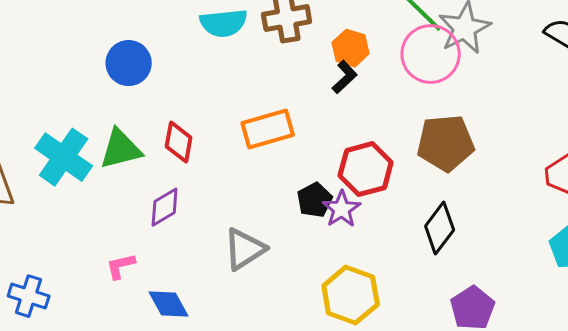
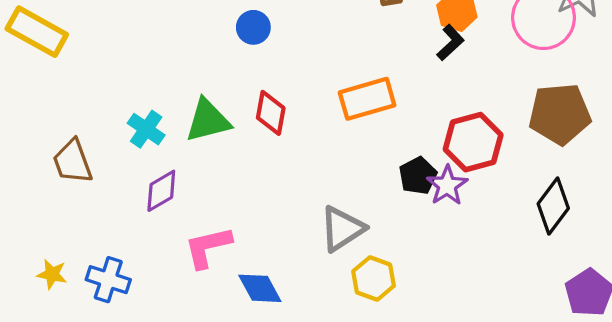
blue circle: (129, 63) -> (253, 27), moved, size x0.7
cyan cross: (64, 157) -> (146, 129), size x0.6
purple diamond: (165, 207) -> (161, 191), moved
pink L-shape: (121, 266) -> (208, 247), size x1.5
yellow hexagon: (351, 295) -> (374, 279), moved, size x0.7

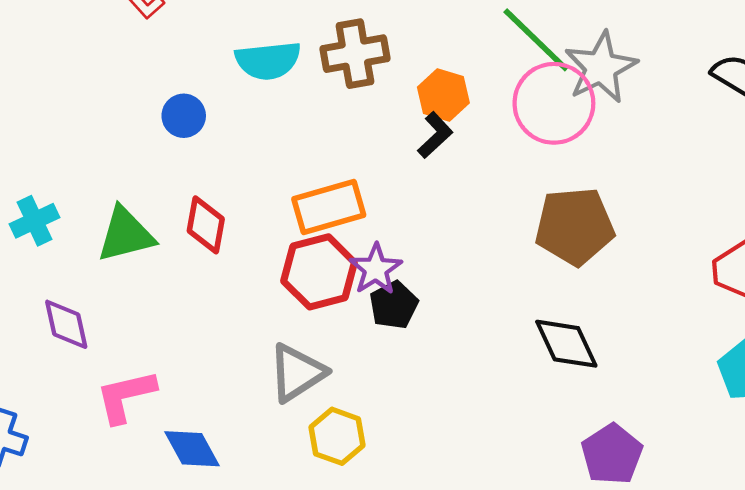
cyan cross: (146, 129) -> (34, 221), moved, turned 30
red hexagon: (473, 142) -> (319, 272), moved
purple star: (447, 185) -> (376, 269), moved
purple diamond: (161, 191) -> (66, 324), turned -72
black diamond: (553, 206) -> (566, 344), turned -62

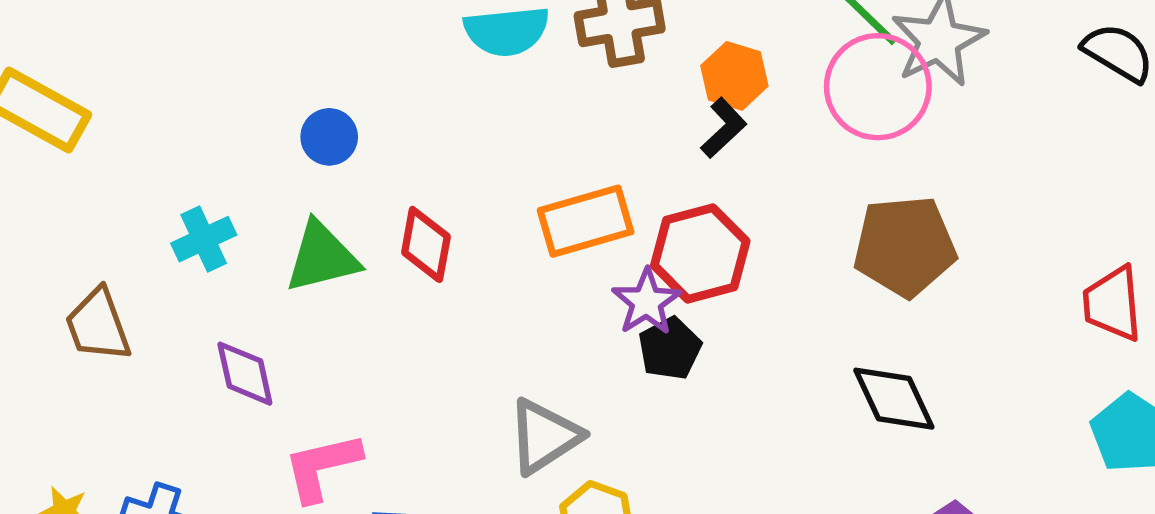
blue circle: (184, 116) -> (329, 137), moved
red hexagon: (319, 272) -> (700, 253), moved

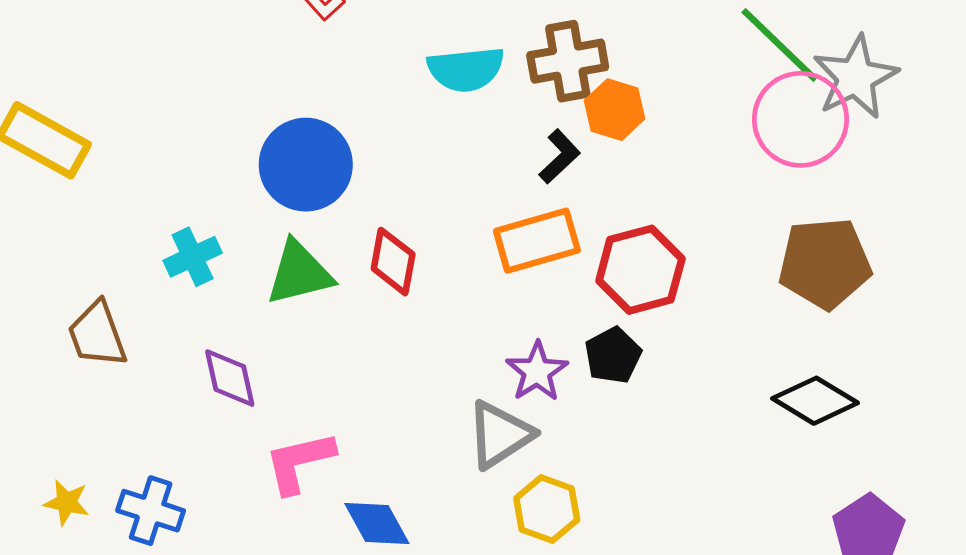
orange hexagon: (734, 76) -> (615, 110), moved
black L-shape: (724, 128) -> (560, 157), moved
blue circle: (329, 137) -> (306, 165), size x1.8
purple star: (647, 302) -> (537, 372), moved
black diamond: (894, 399) -> (815, 401), turned -34

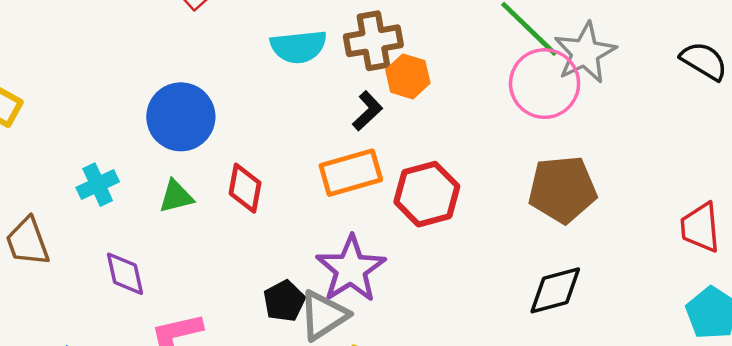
green triangle: (299, 273) -> (176, 196), size x0.7
black pentagon: (613, 355) -> (284, 301), moved
purple star: (537, 372) -> (351, 269), size x1.5
black diamond: (815, 401) -> (555, 290), turned -46

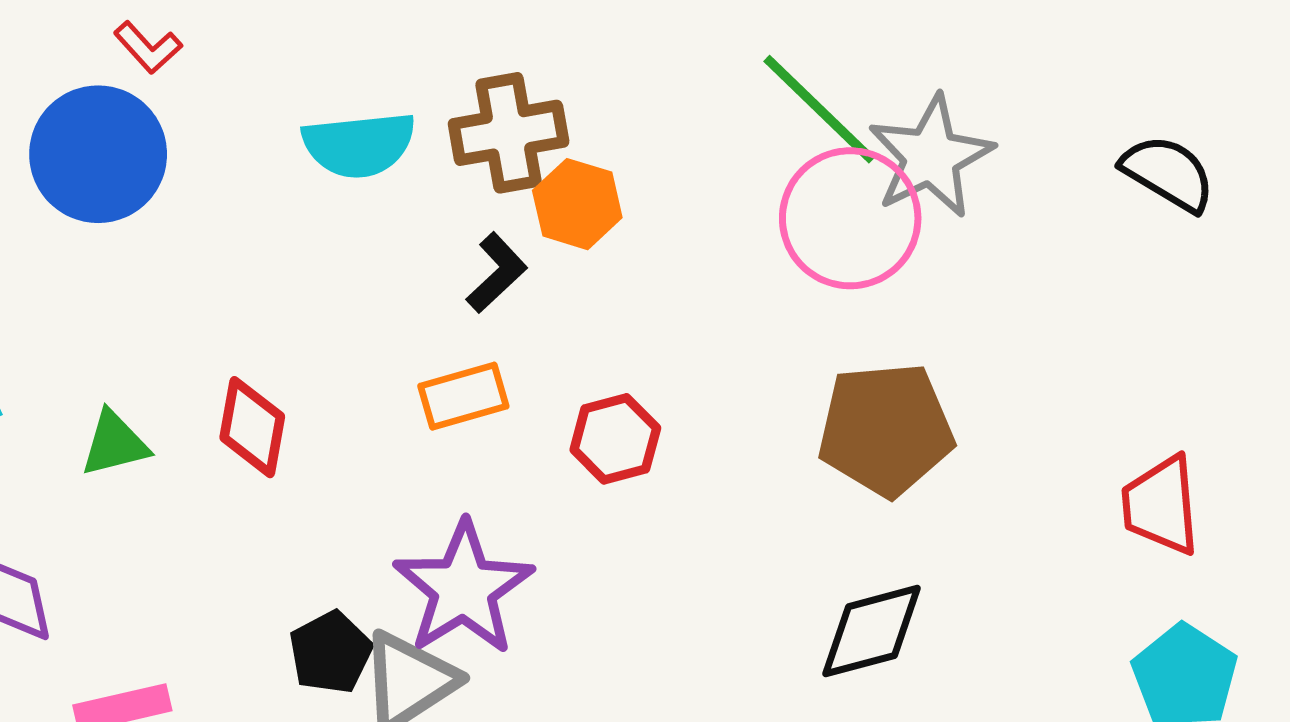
blue circle: (181, 117) -> (98, 154), moved
orange rectangle: (351, 173) -> (463, 396), size x0.7
red hexagon: (427, 194) -> (615, 439), size x0.7

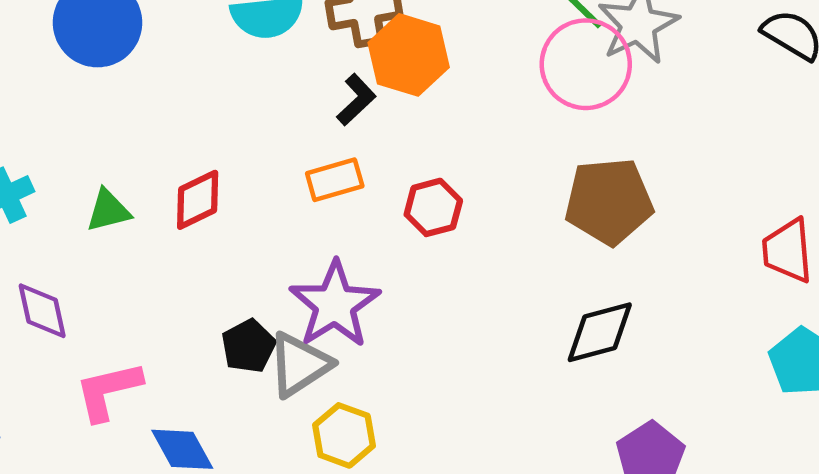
orange hexagon: (577, 204) -> (409, 55), size x1.4
red diamond: (252, 427) -> (198, 200), turned 54

